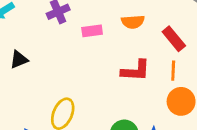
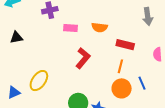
red rectangle: (174, 39) -> (125, 45), turned -48
red L-shape: (136, 71) -> (83, 58), moved, turned -65

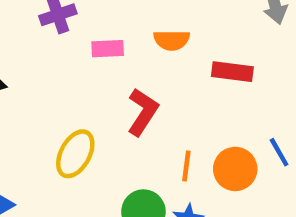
orange line: (120, 66) -> (186, 166), moved
yellow ellipse: (39, 81) -> (75, 154), moved

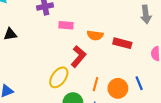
orange semicircle: (172, 40) -> (95, 35), moved
yellow ellipse: (75, 154) -> (59, 77), moved

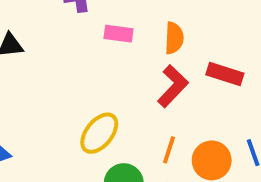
orange semicircle: (95, 35) -> (174, 38), moved, turned -98
red L-shape: (78, 57) -> (173, 86), moved

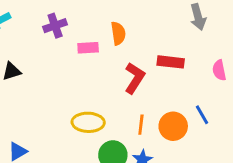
orange semicircle: (174, 38) -> (118, 33), moved
yellow ellipse: (99, 133) -> (88, 122), turned 64

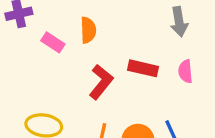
pink rectangle: (88, 48) -> (53, 42), turned 30
pink semicircle: (219, 70) -> (185, 71), moved

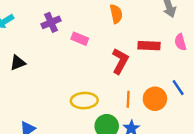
orange semicircle: (88, 30) -> (116, 14), moved

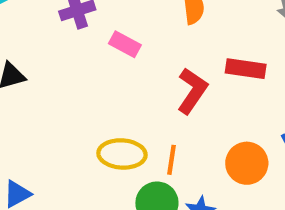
orange line: (128, 99) -> (172, 160), moved

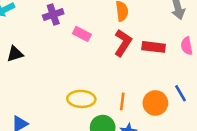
red L-shape: (192, 91) -> (123, 43), moved
orange line: (172, 160) -> (122, 101), moved

